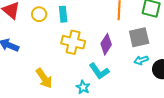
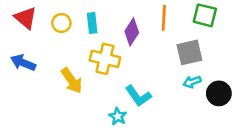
purple diamond: (106, 44) -> (132, 32), moved
yellow arrow: (44, 78) -> (72, 81), moved

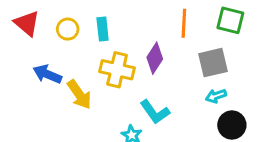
purple diamond: (132, 32) -> (155, 58), moved
blue arrow: (23, 63) -> (47, 74), moved
black circle: (219, 93) -> (232, 125), moved

